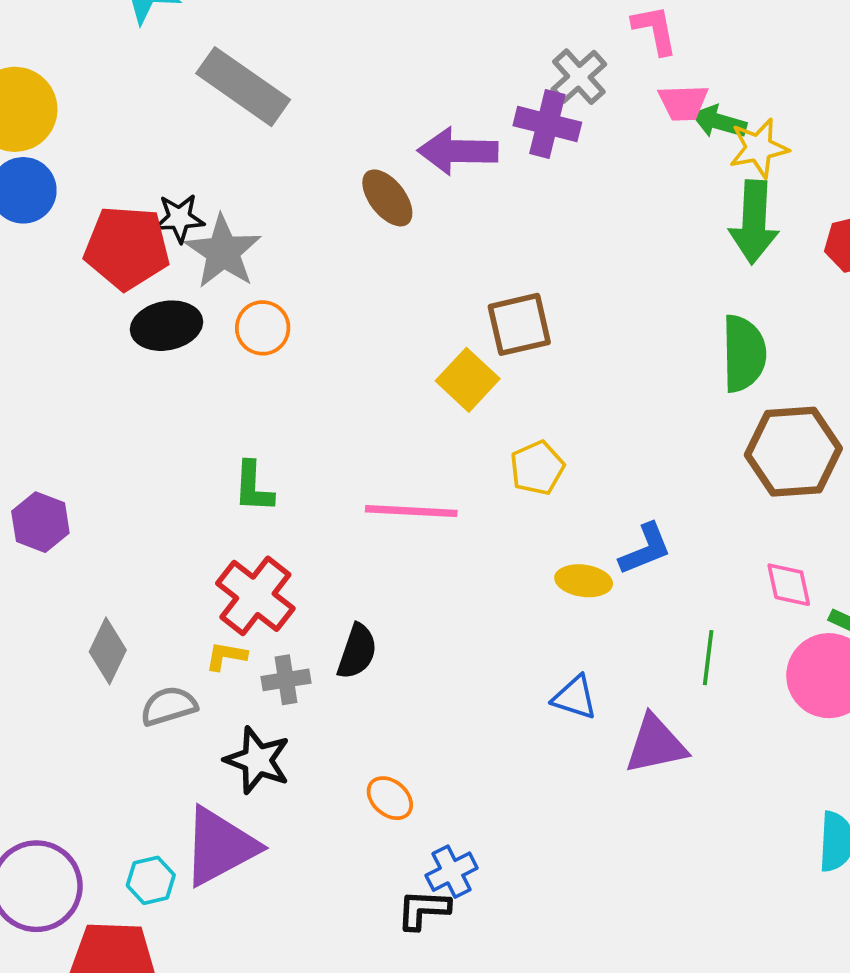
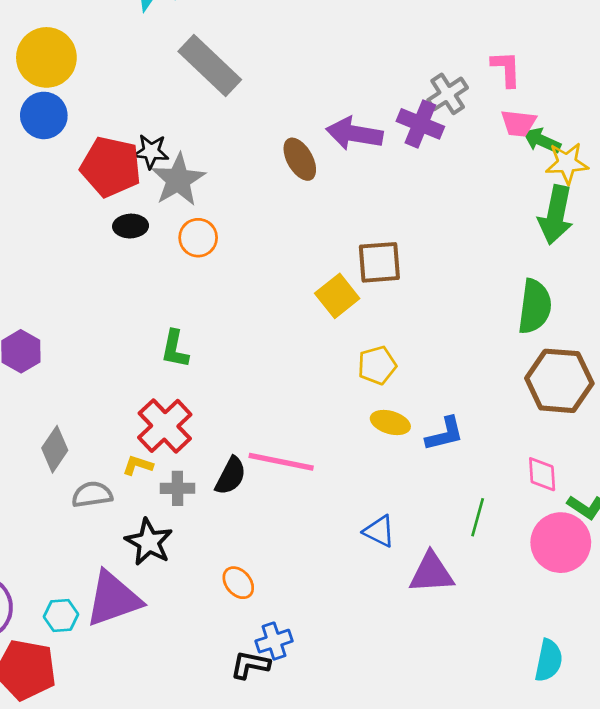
black ellipse: (167, 326) -> (131, 226), size x0.7
pink line: (411, 511) -> (281, 462), moved
yellow ellipse: (584, 581) -> (390, 423), moved

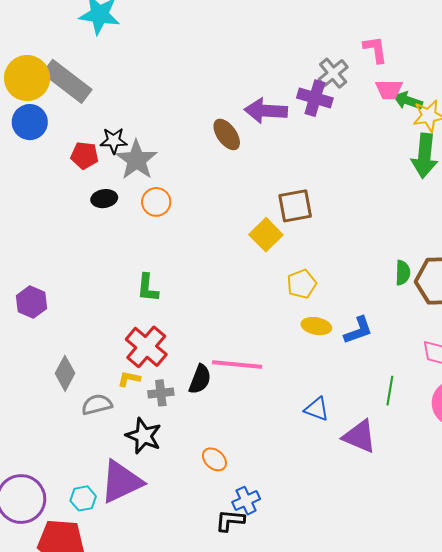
gray rectangle: (210, 65) -> (67, 81), moved
red pentagon: (111, 167) -> (85, 155), size x0.6
green semicircle: (535, 306) -> (403, 273), moved, size x0.6
purple triangle: (431, 573) -> (360, 436), turned 33

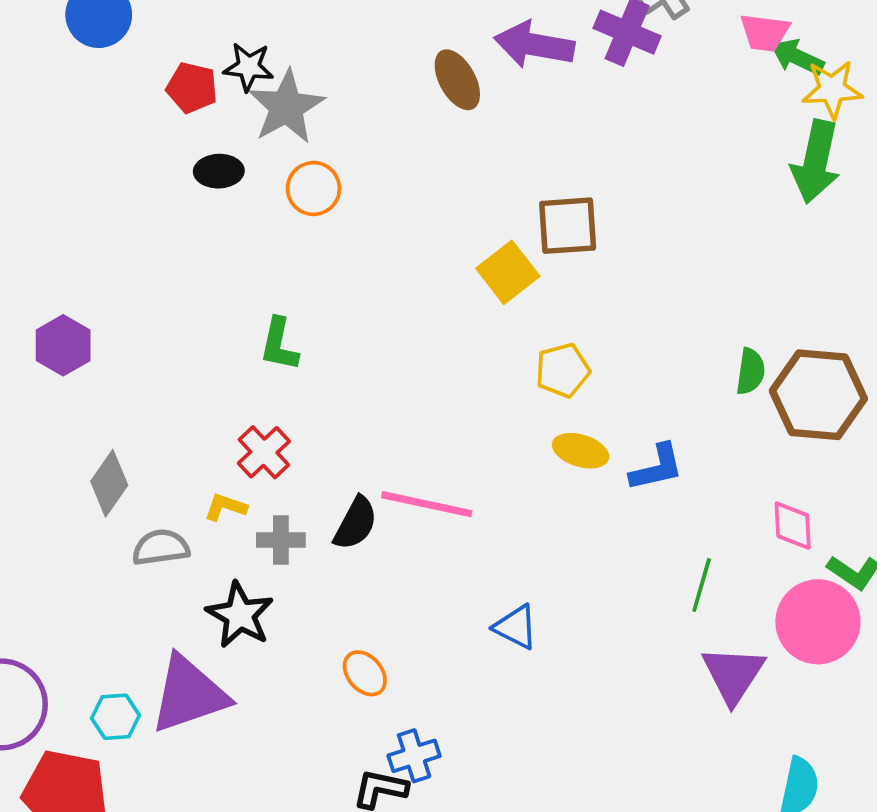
red cross: (146, 347) -> (264, 452), size x0.7
blue triangle: (317, 409) -> (516, 627), moved
purple triangle: (360, 436) -> (733, 675), moved, turned 33

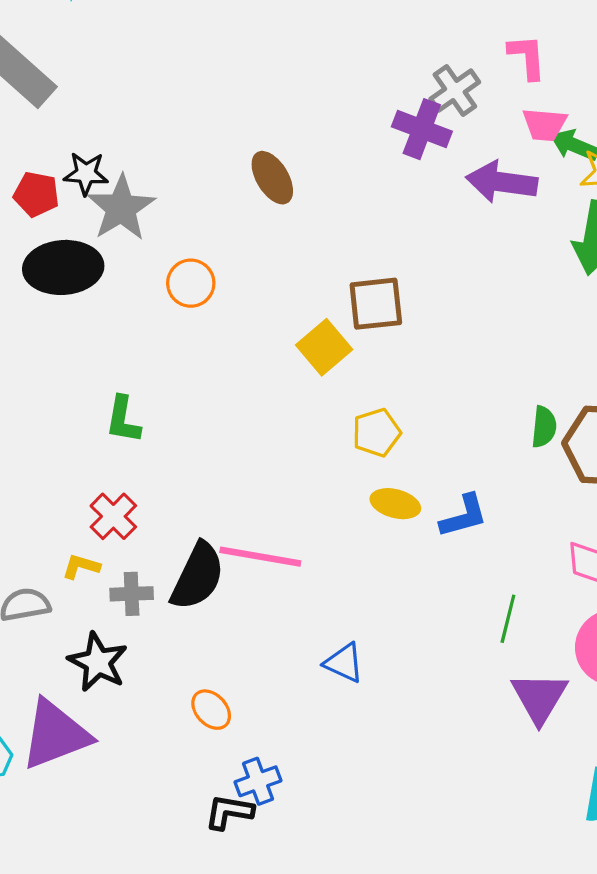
purple arrow: (534, 45) -> (502, 182), moved
black ellipse: (219, 171) -> (63, 267), size x1.8
orange circle: (313, 189) -> (191, 283), moved
black semicircle: (356, 523) -> (198, 576), size x1.4

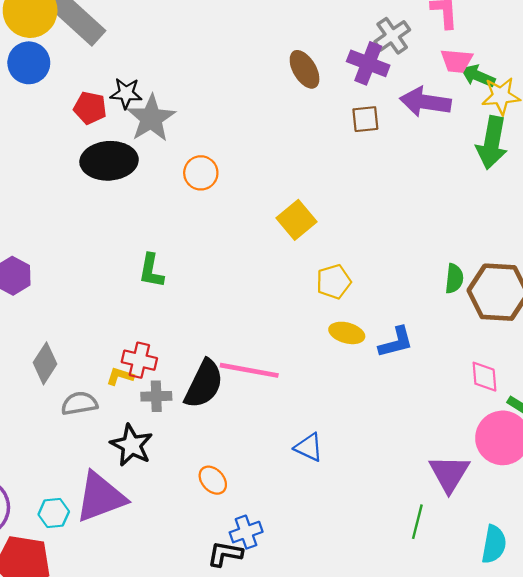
brown ellipse: (272, 178) -> (305, 69), moved
brown square: (376, 304) -> (365, 119), moved, size x0.7
red cross: (113, 516) -> (139, 360), moved, turned -32
green line: (508, 619) -> (417, 522), moved

